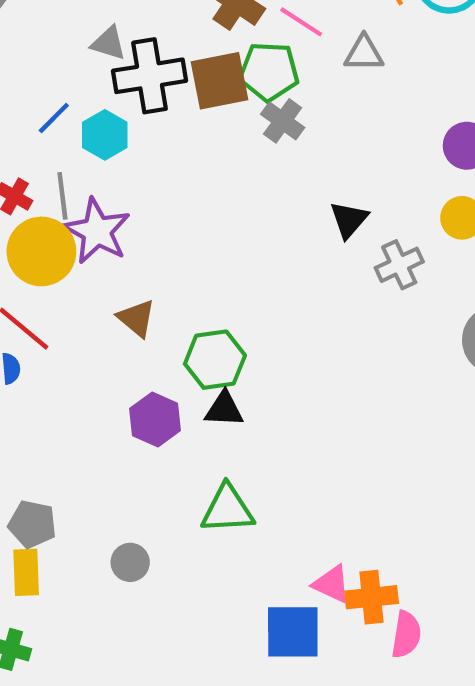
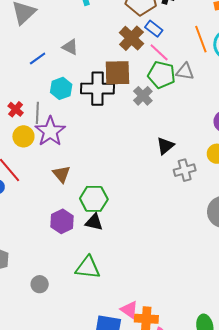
green pentagon: (269, 72) -> (161, 75), moved
black cross: (150, 76) -> (97, 89), moved
blue line: (54, 118) -> (38, 58), moved
yellow circle: (41, 251) -> (23, 136), size x0.7

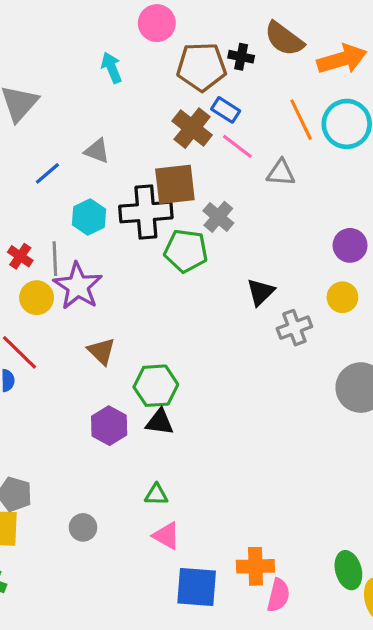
green pentagon: (161, 75) -> (186, 251), moved
green triangle: (88, 268) -> (156, 495), size x0.6
pink triangle: (129, 310) -> (166, 536), moved

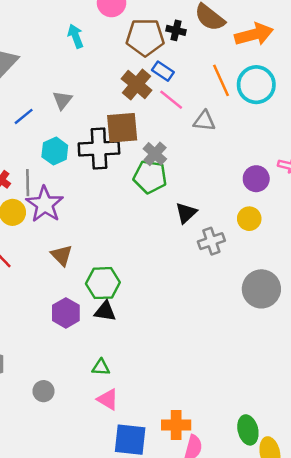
gray triangle: (97, 151) -> (62, 100), turned 45
green pentagon: (186, 251) -> (150, 177), moved

